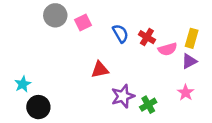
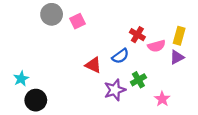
blue semicircle: (120, 33) -> (120, 56), moved, turned 84
red triangle: (100, 70) -> (93, 65), turned 36
pink star: (186, 93) -> (162, 99), moved
green cross: (148, 105) -> (138, 80), moved

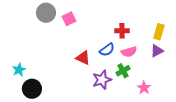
red cross: (137, 35) -> (122, 31), turned -32
pink semicircle: (157, 46) -> (129, 52), moved

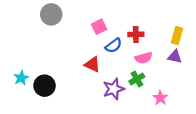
pink square: (69, 19) -> (99, 27), moved
blue semicircle: (107, 50) -> (114, 46), moved
purple triangle: (157, 51) -> (175, 57), turned 40
black circle: (32, 89) -> (45, 86), moved

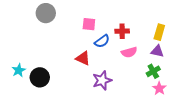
pink square: (99, 27) -> (89, 24), turned 32
green cross: (137, 79) -> (153, 71), moved
pink star: (160, 98) -> (159, 88), moved

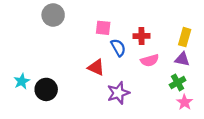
blue semicircle: (102, 41) -> (118, 48), turned -84

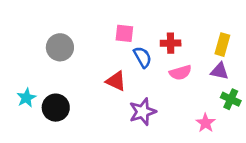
gray circle: (53, 15) -> (60, 47), moved
green cross: (178, 82) -> (231, 99), moved, turned -35
pink star: (185, 102) -> (206, 123), moved

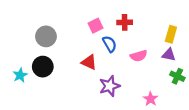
pink square: (124, 33) -> (96, 26), turned -32
red cross: (171, 43) -> (125, 22), moved
black circle: (56, 108) -> (43, 67), moved
pink star: (206, 123) -> (150, 99), moved

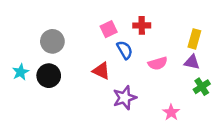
cyan star: (20, 75) -> (21, 72), moved
green cross: (177, 76) -> (202, 87), turned 32

